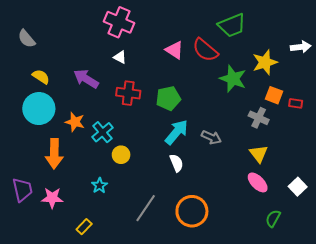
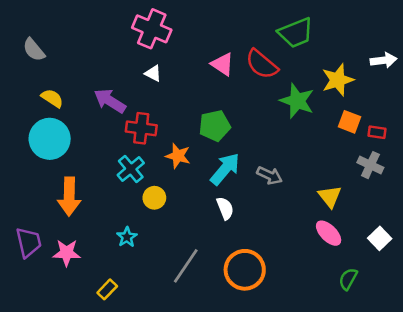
red cross: (128, 93) -> (141, 128), moved
gray cross: (259, 118) -> (370, 165), moved
orange star: (75, 122) -> (178, 156), moved

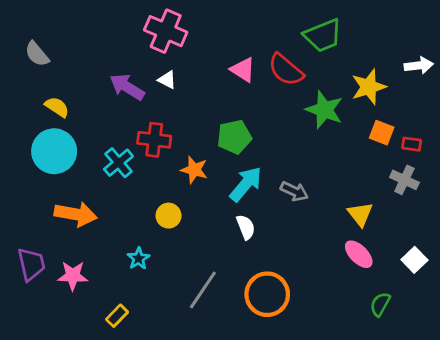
purple arrow: (110, 101) -> (127, 87), moved
cyan cross: (131, 169) -> (118, 163), moved
orange arrow: (69, 196) -> (76, 214), turned -81

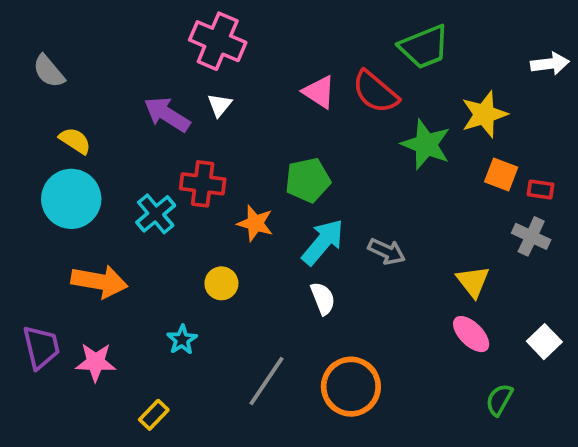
white arrow: (419, 65) -> (550, 64), moved
white triangle: (167, 80) -> (220, 105), turned 42

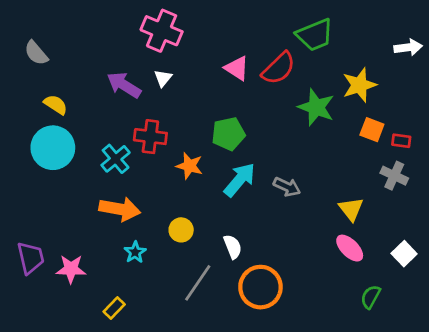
red semicircle: (375, 92) -> (279, 68), turned -84
orange arrow: (99, 281) -> (120, 209), moved
yellow circle: (221, 283) -> (181, 230), moved
white semicircle: (323, 298) -> (233, 247), moved

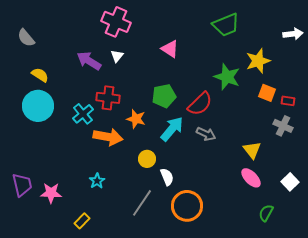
red semicircle: (279, 68) -> (200, 104), moved
orange arrow: (120, 209) -> (108, 137), moved
yellow circle: (181, 230) -> (147, 159), moved

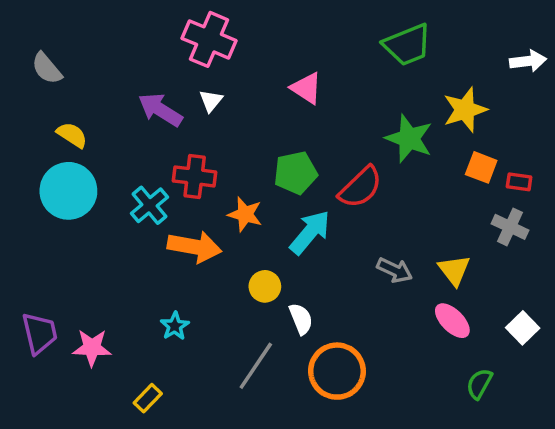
gray arrow: (206, 134) -> (395, 270), moved

